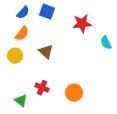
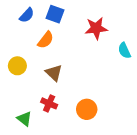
orange semicircle: (22, 34) -> (46, 40), moved
brown triangle: (46, 52) -> (54, 73), moved

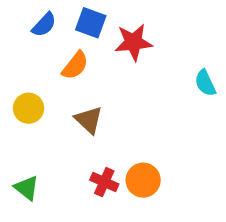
red star: (96, 28) -> (133, 42), moved
red cross: (49, 103) -> (104, 182), moved
green triangle: (24, 119) -> (27, 188), moved

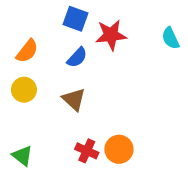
blue semicircle: (44, 25) -> (77, 57), moved
orange semicircle: (75, 65) -> (27, 51), moved
cyan semicircle: (205, 83) -> (170, 38), moved

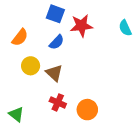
yellow circle: (24, 90) -> (31, 66), moved
red cross: (87, 151) -> (58, 102), moved

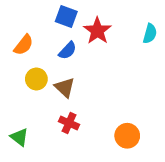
red star: (81, 26) -> (97, 31), turned -30
cyan semicircle: (125, 28) -> (150, 34), turned -140
orange circle: (87, 110) -> (127, 136), moved

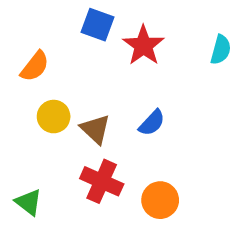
blue semicircle: (68, 51) -> (152, 123), moved
red cross: (69, 123) -> (102, 181), size x1.4
orange circle: (127, 136) -> (160, 200), moved

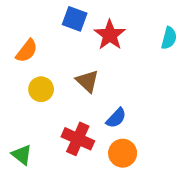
blue semicircle: (152, 123) -> (116, 118), moved
brown triangle: (95, 129) -> (87, 81), moved

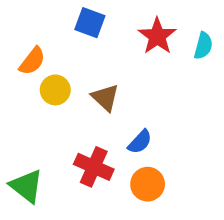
red star: (110, 35) -> (157, 36), moved
yellow circle: (41, 89) -> (55, 90), moved
green triangle: (22, 155) -> (26, 186), size x1.4

